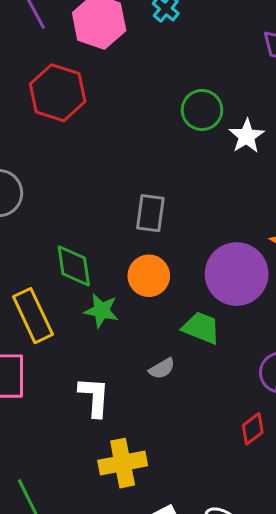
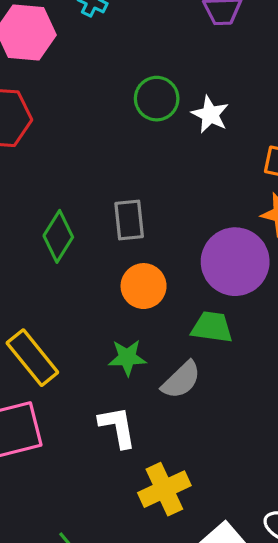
green diamond: (74, 266) -> (58, 236), moved, turned 54
green star: (101, 311) -> (127, 358), moved
gray semicircle: (162, 369) -> (181, 380), size x1.5

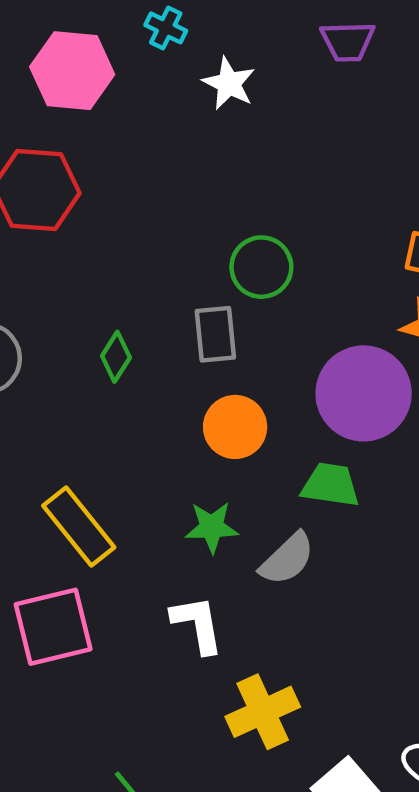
green circle: (157, 99) -> (261, 267), moved
white star: (210, 114) -> (229, 83), moved
green diamond: (58, 236) -> (116, 357), size x0.7

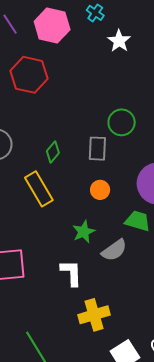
orange circle: (235, 427) -> (100, 190), size x0.7
yellow rectangle: (79, 526) -> (39, 189), moved
green star: (212, 527) -> (84, 232), turned -30

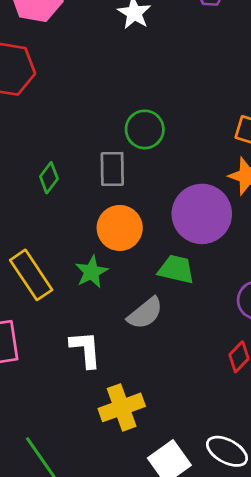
yellow rectangle: (39, 189) -> (31, 275), moved
orange circle: (100, 190) -> (120, 228), size x1.6
green star: (84, 232) -> (91, 272), moved

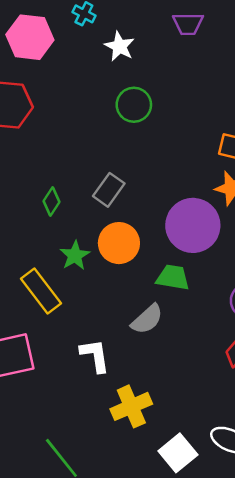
green circle: (145, 129) -> (134, 105), moved
gray rectangle: (112, 169) -> (109, 190), turned 40
green star: (91, 272) -> (75, 255), moved

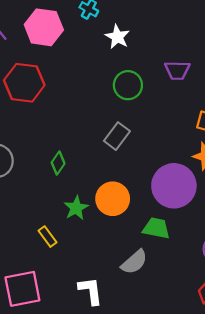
purple trapezoid: (188, 24) -> (177, 70), moved
gray rectangle: (109, 190) -> (117, 136), moved
yellow rectangle: (41, 291) -> (47, 237), size x0.6

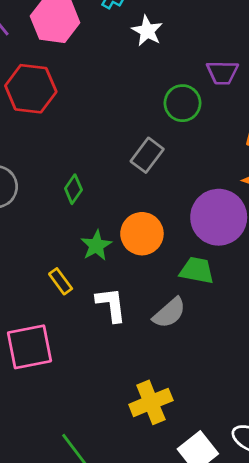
green circle: (128, 85) -> (182, 103), moved
white L-shape: (90, 291) -> (111, 305), moved

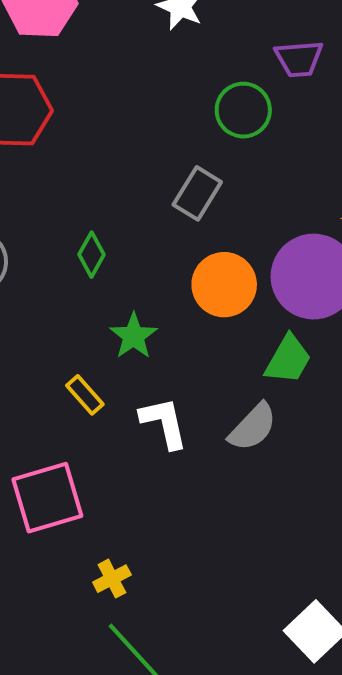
orange circle: (142, 234) -> (224, 285), moved
green trapezoid: (197, 270) -> (288, 359), turned 114
yellow cross: (151, 402) -> (112, 579), moved, size x0.6

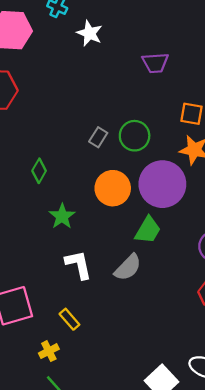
green circle: (243, 110) -> (135, 136), moved
gray rectangle: (197, 193) -> (98, 137), size x0.7
yellow rectangle: (85, 395) -> (69, 319), moved

